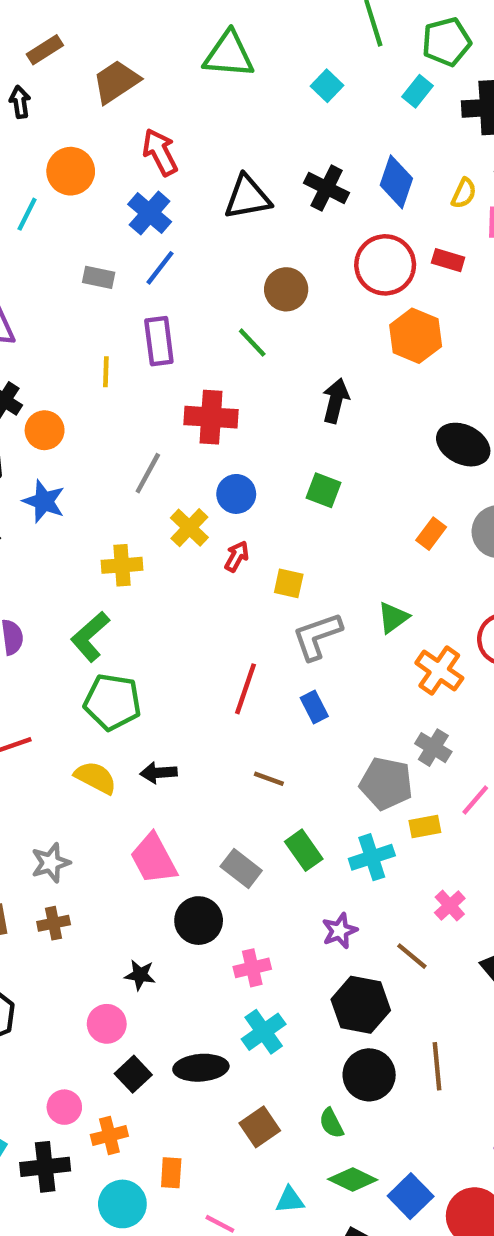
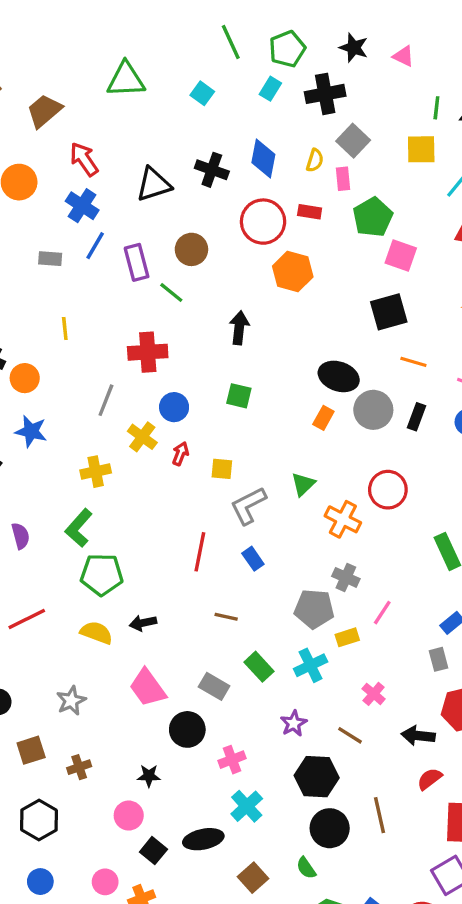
purple rectangle: (159, 341) -> (137, 262), moved
black ellipse: (463, 445) -> (339, 376), moved
brown cross: (54, 923) -> (79, 767), moved

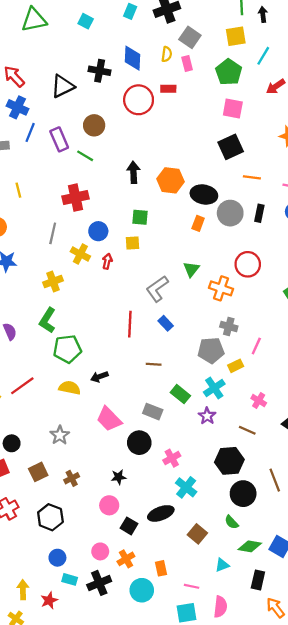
green pentagon: (373, 217) -> (229, 72), moved
orange hexagon: (293, 272) -> (170, 180), moved
yellow square: (222, 469) -> (133, 243), moved
purple star: (294, 723) -> (207, 416), moved

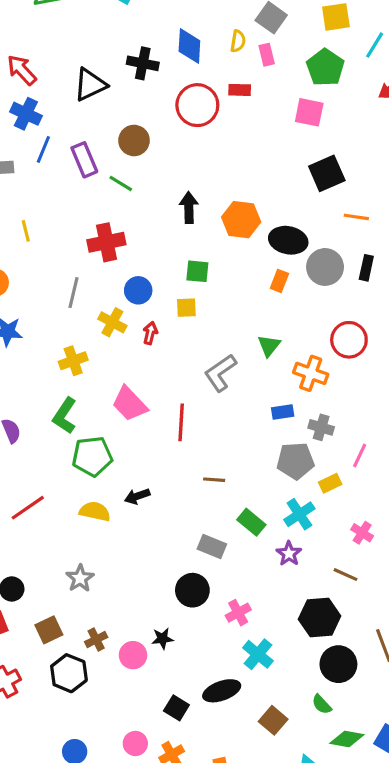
pink square: (233, 108) -> (309, 112), moved
blue rectangle: (166, 323) -> (283, 412), moved, turned -56
pink trapezoid: (109, 419) -> (130, 404), moved
pink circle: (109, 505) -> (133, 655), moved
black hexagon: (50, 517) -> (69, 673), moved

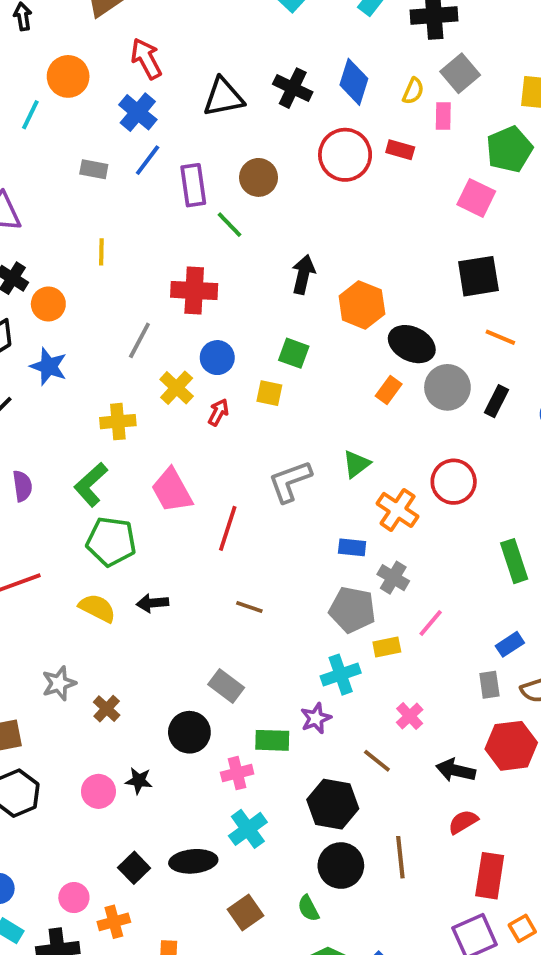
green rectangle: (251, 522) -> (272, 740), moved, turned -52
brown cross: (96, 639) -> (107, 709), moved, turned -35

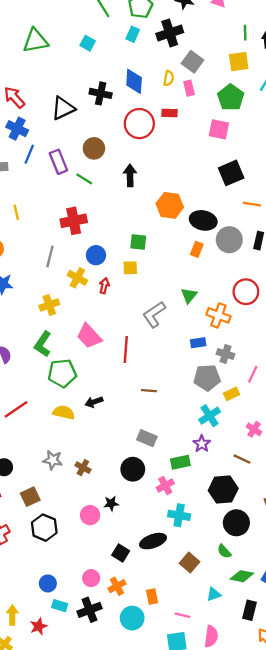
black arrow: (303, 274) -> (130, 175), moved
gray star: (59, 683) -> (53, 460), turned -30
cyan cross: (248, 829) -> (179, 515), turned -30

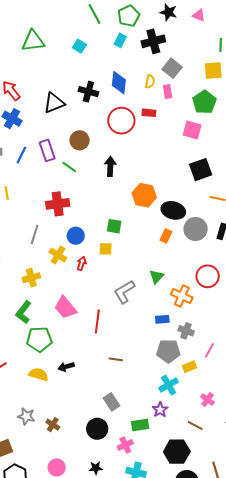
blue line: (29, 154) -> (21, 155), moved
gray rectangle: (147, 438) -> (111, 402), turned 30
black star: (111, 503) -> (96, 468), moved

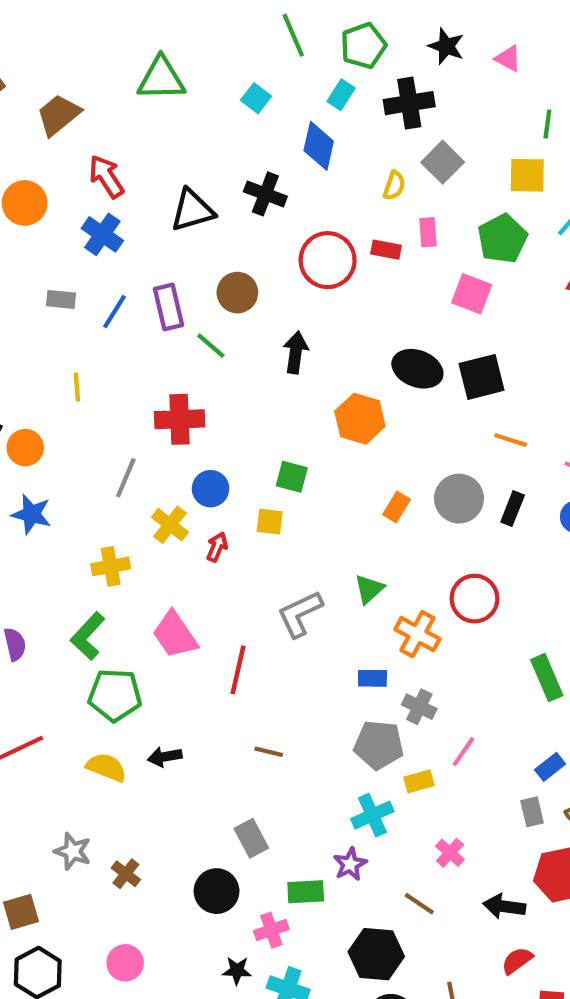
blue diamond: (119, 83) -> (319, 146), moved
pink rectangle: (168, 92) -> (428, 232), moved
black ellipse: (173, 210) -> (417, 369), moved
black star: (96, 468) -> (237, 970), moved

